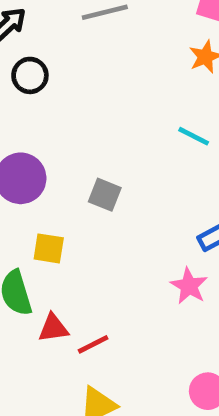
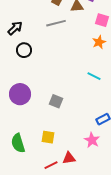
yellow square: (49, 248) -> (48, 137), moved
red triangle: (53, 328) -> (69, 158), moved

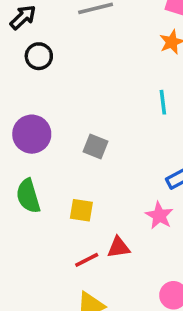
cyan line: (94, 76) -> (163, 102), turned 56
green semicircle: (18, 143) -> (28, 196), moved

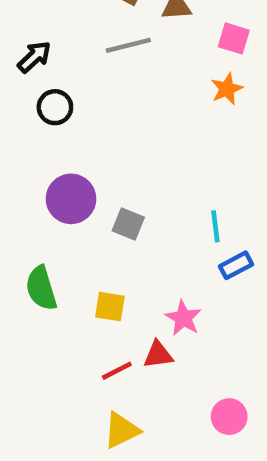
cyan line: (163, 102) -> (215, 226), moved
purple circle: (32, 134) -> (71, 199), moved
pink star: (159, 216) -> (183, 318), moved

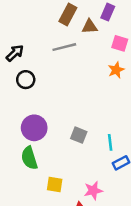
gray square: (128, 224) -> (79, 135), moved
green semicircle: (41, 288) -> (29, 158), moved
pink star: (183, 318) -> (93, 191), turned 30

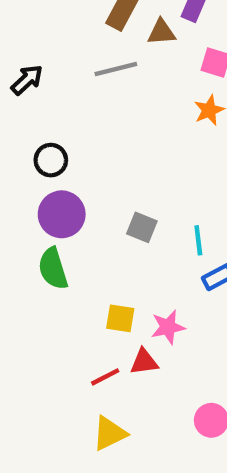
black circle: (26, 80) -> (51, 160), moved
yellow square: (55, 185) -> (120, 318), moved

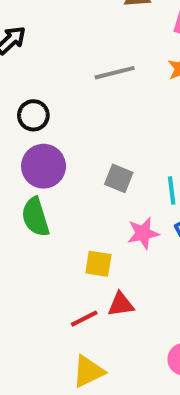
gray line: (116, 69) -> (115, 73), moved
pink star: (168, 327) -> (143, 233), moved

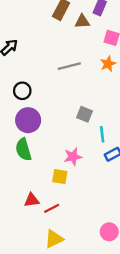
gray square: (119, 178) -> (85, 114), moved
pink star: (143, 233) -> (73, 157), moved
red triangle: (121, 304) -> (32, 200), moved

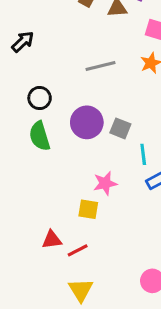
purple circle: (28, 120) -> (87, 122), moved
green semicircle: (23, 150) -> (40, 136), moved
yellow triangle: (54, 239) -> (81, 290), turned -36

